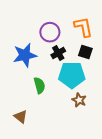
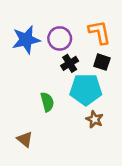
blue star: (25, 55) -> (26, 40), moved

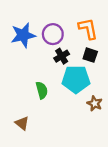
brown star: (95, 119) -> (95, 103), moved

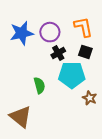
brown triangle: (22, 123) -> (21, 117), size x1.6

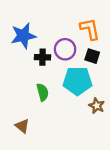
purple circle: (50, 32) -> (65, 49), moved
black cross: (58, 53) -> (43, 57), moved, turned 32
brown triangle: (21, 117) -> (22, 126), size x0.6

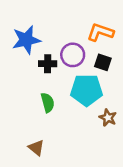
orange L-shape: (90, 29) -> (100, 32), turned -60
brown triangle: (22, 126) -> (36, 148), moved

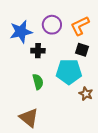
orange L-shape: (100, 32) -> (80, 26), turned -45
purple circle: (73, 55) -> (52, 25), moved
brown triangle: (36, 148) -> (29, 118), size x1.5

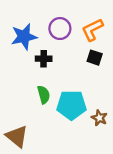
cyan pentagon: (69, 72) -> (71, 105), moved
brown star: (86, 94) -> (99, 118), moved
brown triangle: (29, 118) -> (17, 136), moved

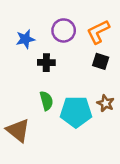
blue star: (24, 37) -> (25, 39), size x0.7
brown star: (99, 118) -> (106, 103), moved
brown triangle: (17, 136) -> (18, 130), moved

